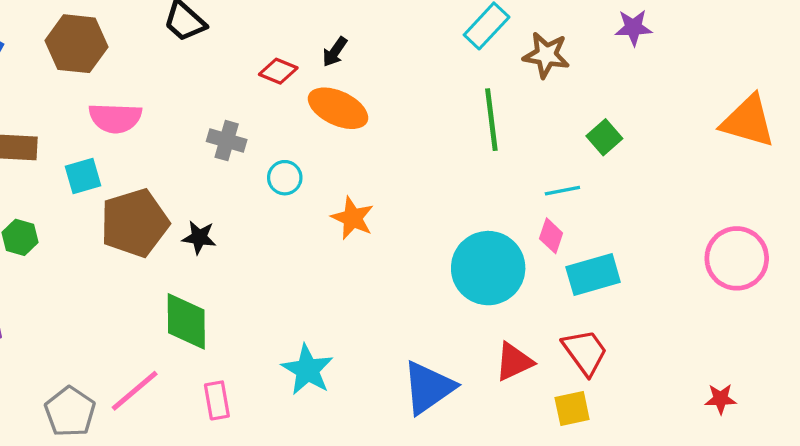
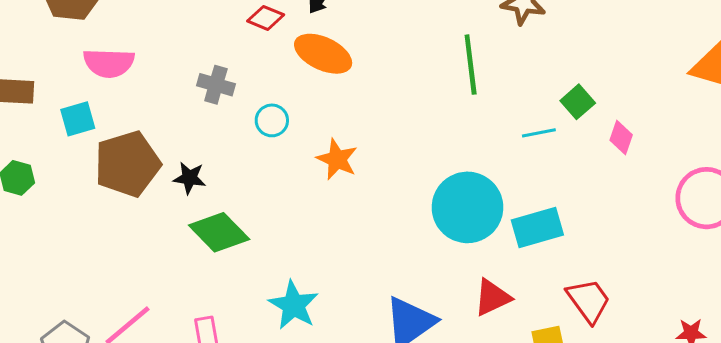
green square: (604, 137) -> (578, 102), moved
pink diamond: (551, 236) -> (621, 138), moved
cyan rectangle: (593, 275) -> (537, 228), moved
green diamond: (186, 321) -> (219, 232), moved, turned -44
red trapezoid: (585, 352) -> (589, 301), moved

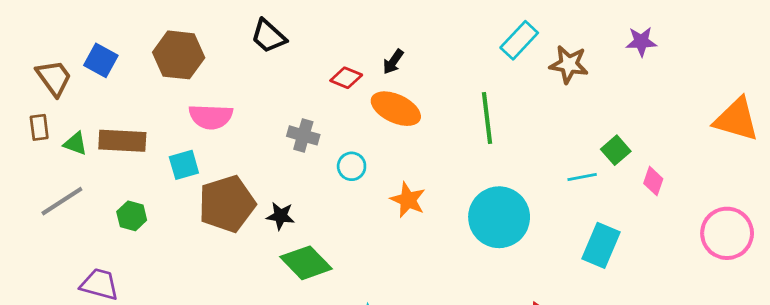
green line: (471, 65) -> (487, 118), moved
cyan circle: (467, 207) -> (499, 217), moved
cyan rectangle: (537, 228) -> (601, 245), moved, turned -51

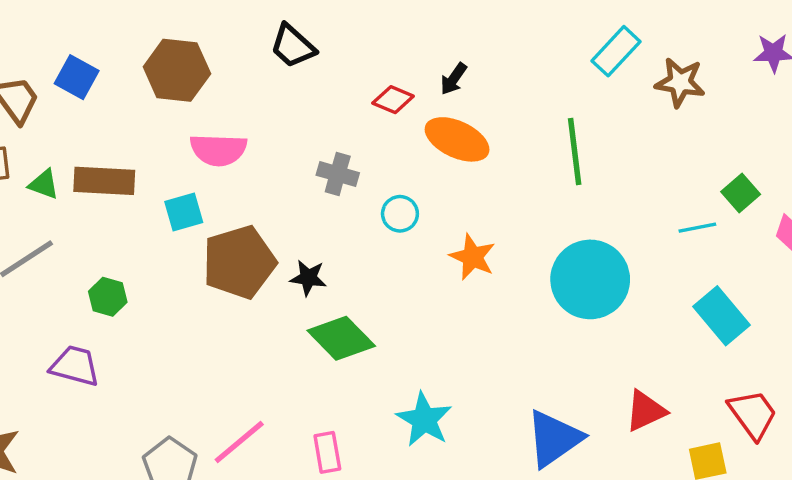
green hexagon: (132, 216) -> (108, 297), moved
cyan rectangle: (601, 245) -> (722, 316), turned -63

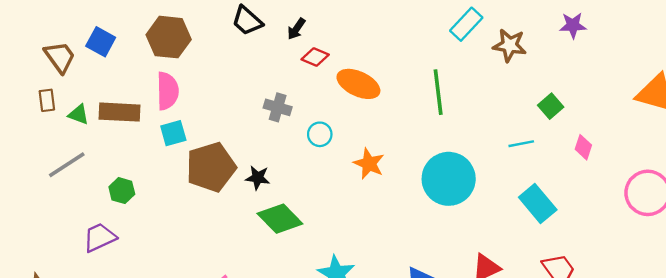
black arrow: (454, 79) -> (296, 29), moved
pink semicircle: (218, 150) -> (168, 91), moved, turned -93
green square: (741, 193) -> (551, 106), moved
purple trapezoid: (75, 366) -> (100, 237), turned -40

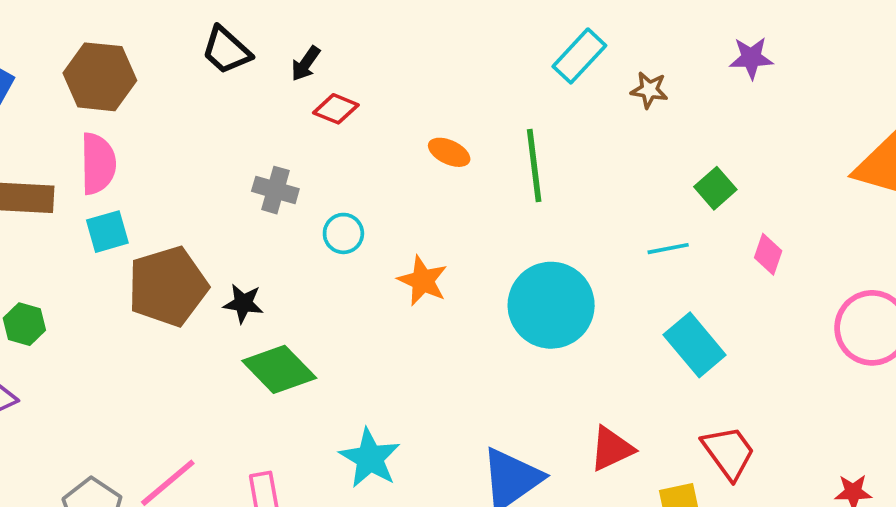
brown star: (510, 45) -> (649, 90), size x0.7
orange ellipse: (358, 84) -> (449, 152), moved, size x0.6

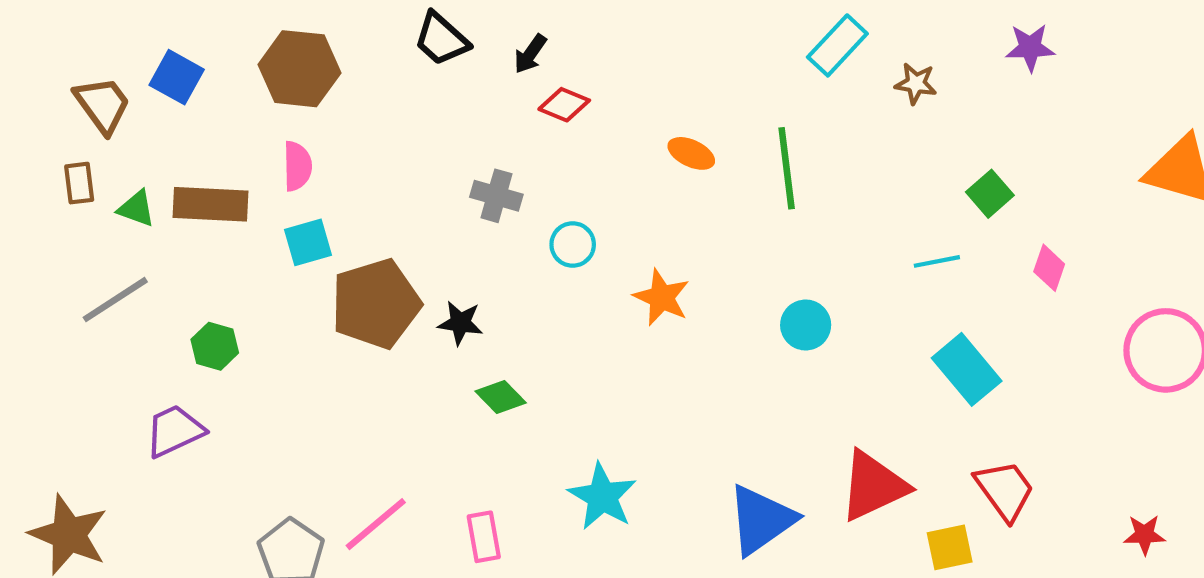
pink semicircle: (98, 164) -> (297, 166), size x0.7
cyan circle: (551, 305) -> (806, 325), size x0.5
green diamond: (279, 369) -> (501, 397), size x0.6
red triangle: (612, 449) -> (873, 486), size x1.4

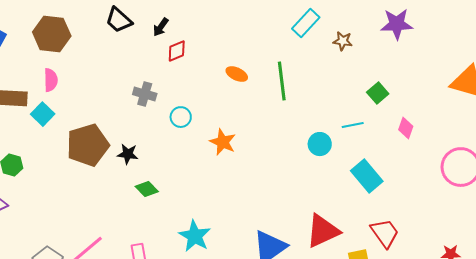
purple star: (1030, 48) -> (397, 24), size x1.4
red diamond: (564, 105) -> (177, 51), turned -45
cyan square: (308, 242) -> (43, 114), moved, turned -30
cyan circle: (806, 325) -> (320, 144), moved

